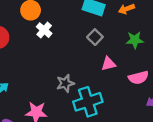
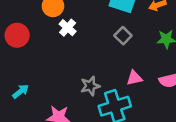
pink triangle: (108, 64) -> (134, 78), moved

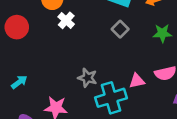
pink triangle: (134, 78) -> (137, 81), moved
gray star: (90, 86) -> (87, 78), turned 30

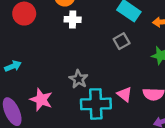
white cross: (66, 20) -> (73, 20), turned 35
pink triangle: (137, 81) -> (125, 94), turned 35

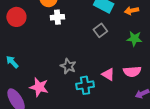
cyan arrow: (13, 66) -> (12, 62), turned -104
cyan cross: (96, 104) -> (85, 85), size x0.7

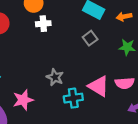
pink triangle: (108, 74) -> (98, 86), size x1.5
pink star: (39, 87) -> (23, 100), turned -30

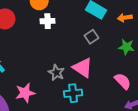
pink semicircle: (125, 83) -> (123, 81), turned -132
pink triangle: (98, 86) -> (83, 68), moved

